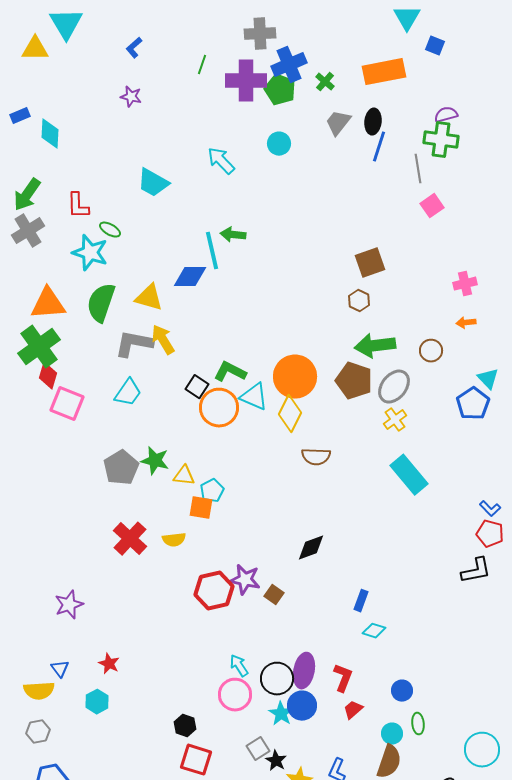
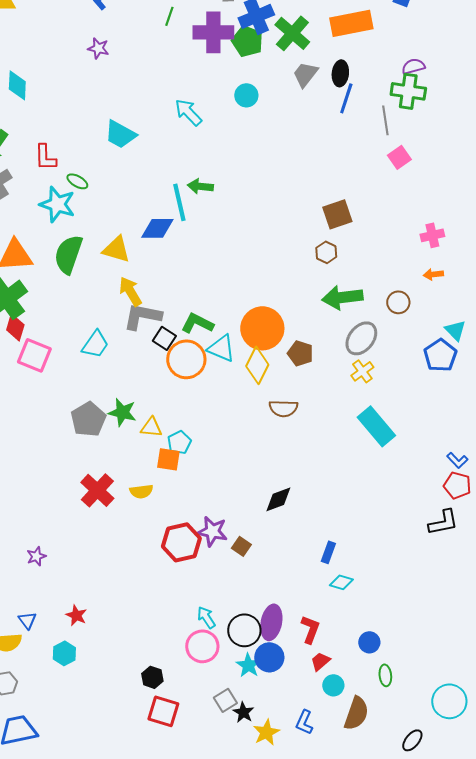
green cross: (325, 82) -> (292, 33), size x1.8
gray L-shape: (134, 344) -> (142, 316), moved
brown pentagon: (354, 381) -> (300, 353), moved, size x0.7
purple star: (69, 605) -> (36, 556), size x0.7
cyan circle: (392, 734) -> (333, 685), moved

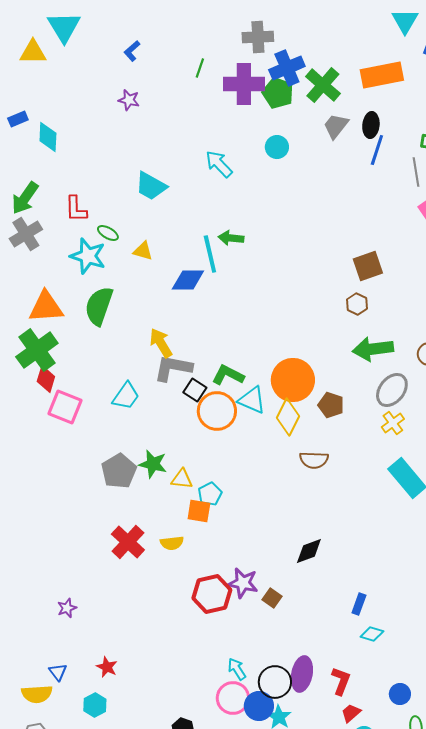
yellow triangle: (116, 249) -> (143, 251), moved, size x0.7
blue circle: (269, 657) -> (259, 706), moved

